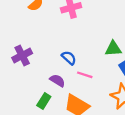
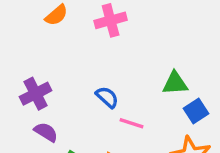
purple semicircle: (57, 81) -> (46, 132), moved

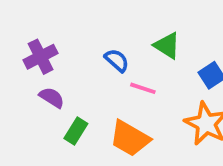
green triangle: (175, 83) -> (167, 45), moved, turned 36

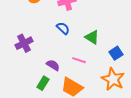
blue semicircle: (117, 60) -> (63, 28), moved
purple semicircle: (52, 98) -> (53, 65), moved

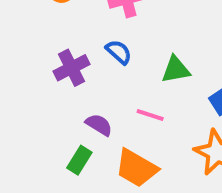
green triangle: (92, 37) -> (176, 70), turned -42
purple cross: (24, 43) -> (71, 68), moved

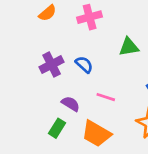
blue semicircle: (119, 52) -> (84, 65), moved
green triangle: (176, 70) -> (129, 47), moved

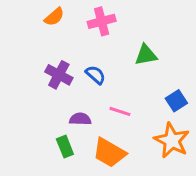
purple cross: (52, 65) -> (59, 75), turned -35
purple semicircle: (71, 104) -> (80, 119), turned -30
green rectangle: (57, 128) -> (65, 147), turned -54

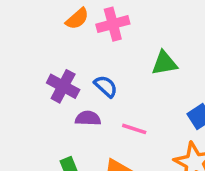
orange semicircle: (54, 17) -> (77, 19), moved
purple semicircle: (80, 119) -> (88, 118), moved

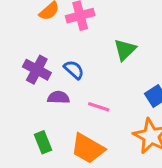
green triangle: (164, 63) -> (125, 50), turned -35

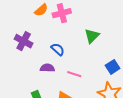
purple cross: (37, 70) -> (24, 41), moved

